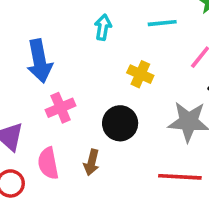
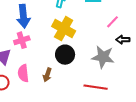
yellow cross: (140, 74) -> (64, 29), moved, size x1.6
pink cross: (61, 108) -> (22, 40), moved

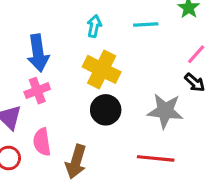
pink line: (112, 22) -> (196, 54), moved
black arrow: (123, 40) -> (195, 83), turned -136
brown arrow: (47, 75) -> (76, 162), moved, size x1.5

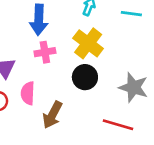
pink cross: (37, 91) -> (45, 52), moved

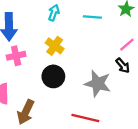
yellow cross: (88, 43) -> (55, 46), size x0.7

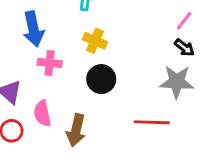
pink cross: (16, 56) -> (50, 63), turned 30
gray star: (98, 84) -> (177, 82), moved

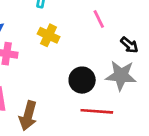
pink line: (184, 21) -> (99, 19), moved, turned -66
black circle: (101, 79) -> (82, 80), moved

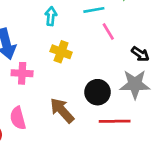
brown arrow: (28, 116) -> (62, 110), moved, turned 128

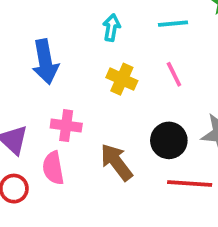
pink line: (108, 32) -> (174, 74), moved
pink cross: (22, 73) -> (66, 126), moved

